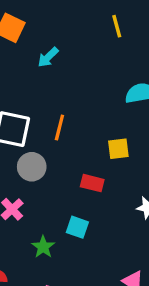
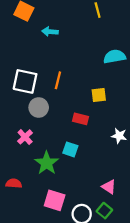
cyan arrow: (48, 57) -> (50, 32), turned 49
green star: (43, 247) -> (47, 163), size x1.5

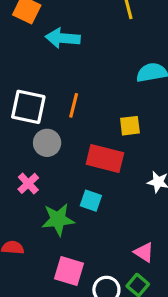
cyan arrow: (50, 32) -> (63, 38), size x1.5
red rectangle: (81, 119) -> (105, 158), size x1.6
green star: (47, 163) -> (58, 219), turned 30

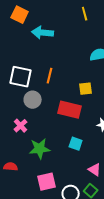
cyan square: (91, 201) -> (76, 144), moved
pink square: (69, 271) -> (47, 182), turned -30

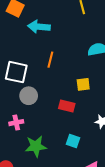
orange line: (50, 76) -> (50, 60), moved
red rectangle: (70, 110) -> (67, 106), size x0.7
pink cross: (21, 126) -> (16, 123), turned 32

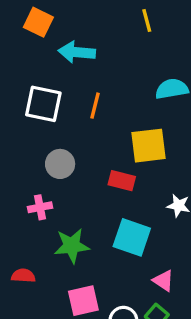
white square: (16, 72) -> (43, 104), moved
yellow square: (83, 84) -> (148, 146), size x1.6
cyan square: (73, 141) -> (132, 237), size x1.6

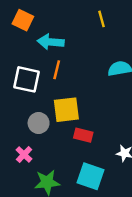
orange line: (95, 106) -> (57, 70), moved
yellow square: (148, 146) -> (66, 110), moved
pink cross: (40, 207) -> (24, 154), turned -35

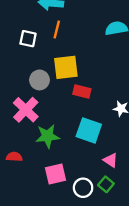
white square: (26, 79) -> (28, 39), size x0.7
pink cross: (24, 154) -> (26, 110), size x1.6

